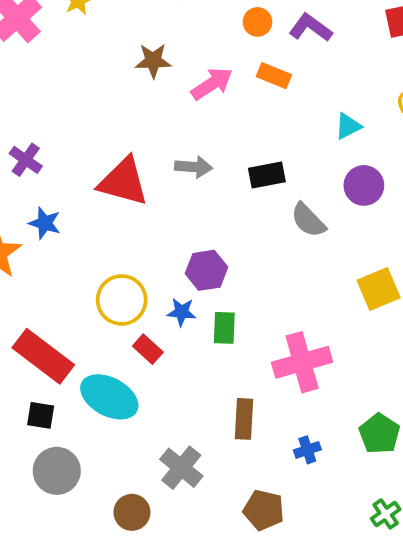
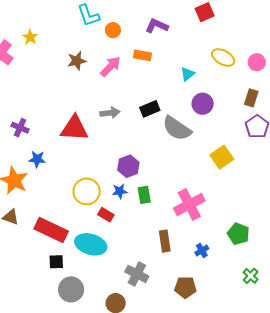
orange circle: (257, 22) -> (113, 30), moved
gray semicircle: (308, 220) -> (177, 128), size x1.4

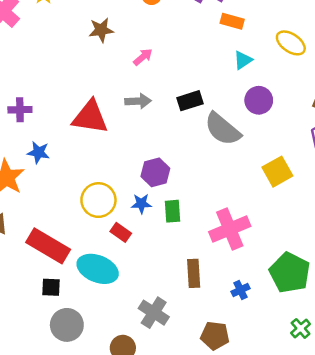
orange rectangle: (143, 55) -> (232, 21), moved
pink arrow: (110, 67) -> (143, 57), moved, size x0.7
purple cross: (20, 128) -> (20, 110), turned -30
green pentagon: (238, 234) -> (290, 273), size x1.4

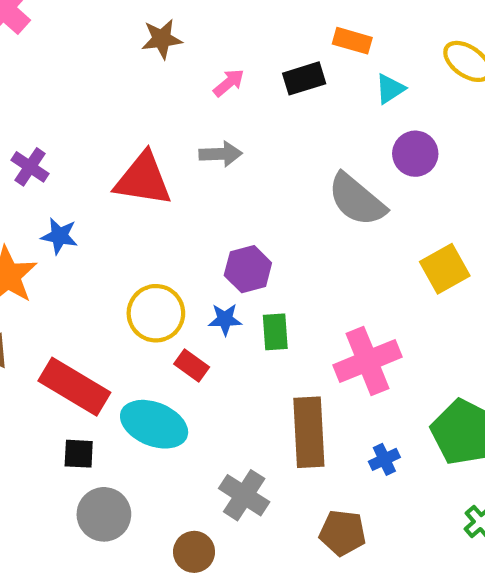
orange rectangle: (232, 21) -> (352, 41), moved
black rectangle: (190, 101) -> (304, 78), moved
purple cross: (20, 110) -> (30, 167), turned 35
brown rectangle: (194, 273) -> (309, 432), size x1.5

